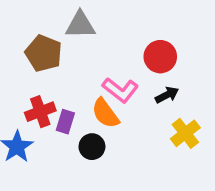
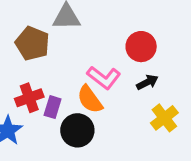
black circle: (92, 147) -> (77, 130), size x1.4

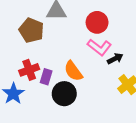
red circle: (141, 47) -> (97, 22), moved
pink L-shape: (104, 78) -> (99, 47), moved

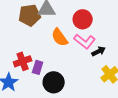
brown pentagon: (31, 30) -> (30, 15), moved, turned -30
orange semicircle: (73, 71) -> (60, 37), moved

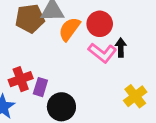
orange semicircle: (60, 37) -> (69, 29), moved, turned 72
black arrow: (99, 51) -> (121, 48), moved, turned -64

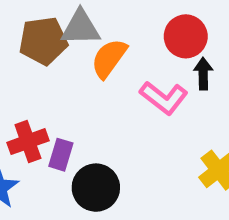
red circle: (100, 24) -> (186, 36), moved
black arrow: (121, 48) -> (203, 74), moved

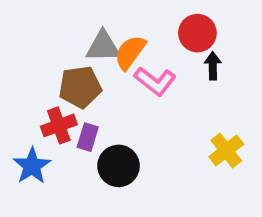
gray triangle: (81, 28) -> (103, 47), moved
brown pentagon: (43, 41) -> (80, 87), moved
pink L-shape: (164, 98) -> (155, 81), moved

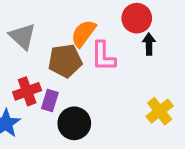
gray triangle: (103, 47) -> (22, 36), moved, turned 44
pink L-shape: (155, 81) -> (103, 56), turned 52
brown pentagon: (80, 87) -> (65, 61), moved

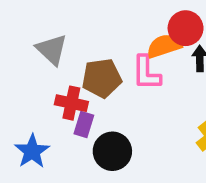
orange semicircle: (83, 33) -> (164, 46), moved, turned 36
red cross: (27, 91) -> (71, 103), moved, turned 32

